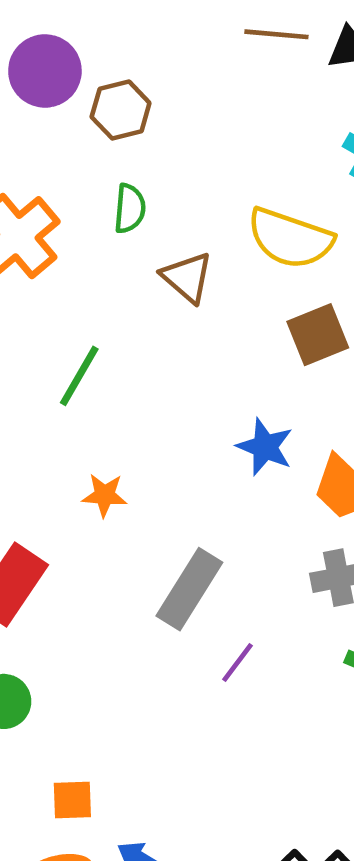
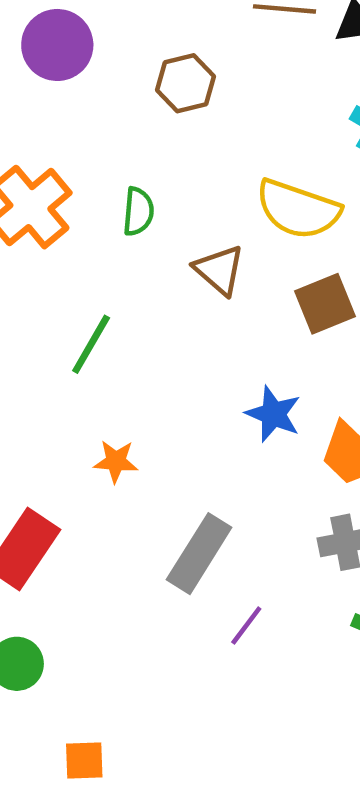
brown hexagon: (121, 110) -> (186, 83), moved
green semicircle: (130, 209) -> (138, 212), moved
brown triangle: (187, 277) -> (219, 270), moved

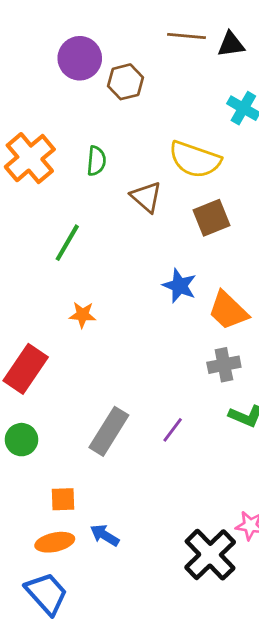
purple circle: (57, 45) -> (80, 58), moved
gray rectangle: (199, 554) -> (109, 431), moved
purple line: (246, 626) -> (173, 430), moved

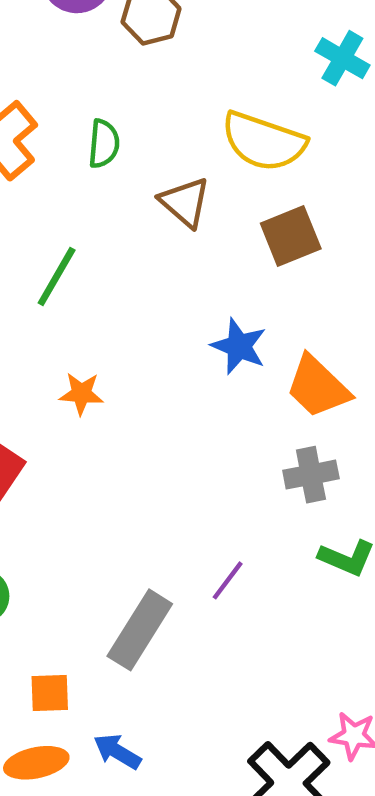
gray rectangle: (109, 431) -> (140, 630), moved

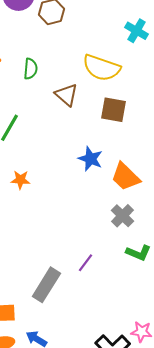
brown square: (291, 236) -> (113, 110), turned 32
gray cross: (311, 475) -> (122, 216), turned -35

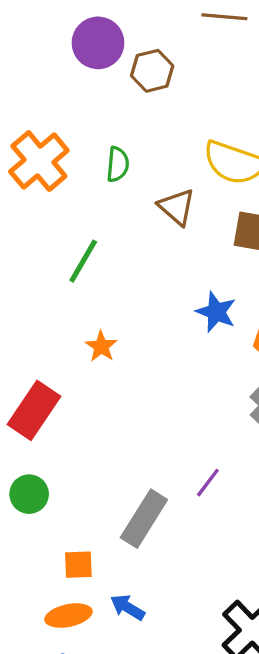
orange star: (20, 180) -> (101, 346), turned 30

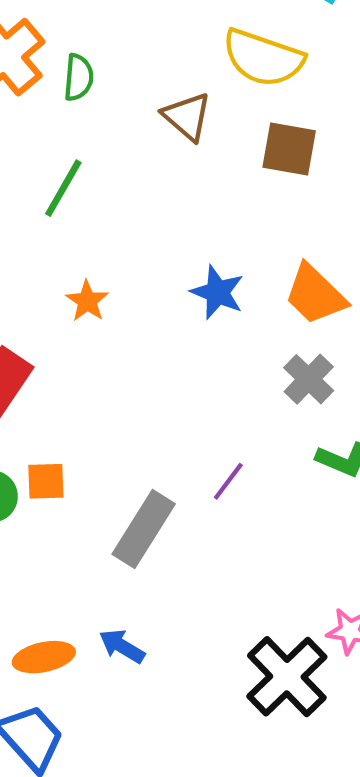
green semicircle: (118, 164) -> (79, 77), moved
blue star: (216, 312) -> (217, 292), moved
orange square: (78, 565) -> (46, 481), moved

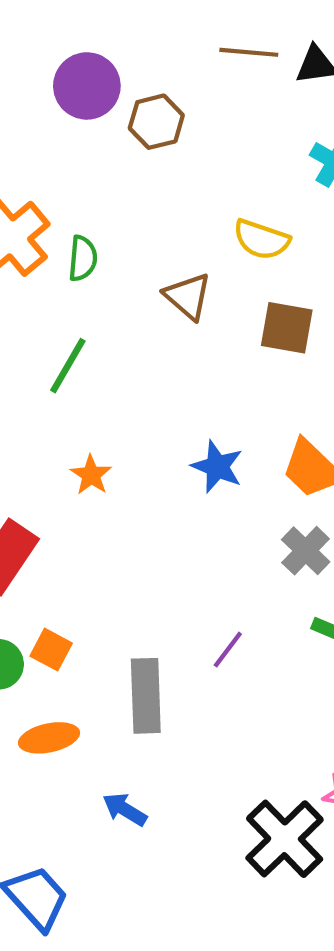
yellow semicircle: (263, 58) -> (261, 239), size x0.7
orange square: (46, 481) -> (51, 650), turned 30
gray rectangle: (144, 529) -> (146, 696), turned -34
orange ellipse: (44, 657) -> (49, 738), moved

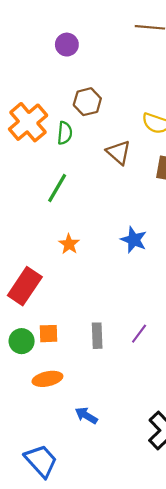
purple circle: (87, 86) -> (67, 45), size x0.7
brown hexagon: (156, 122) -> (87, 102), moved
orange square: (51, 650) -> (49, 334), turned -30
gray rectangle: (146, 696) -> (97, 336), moved, size x0.7

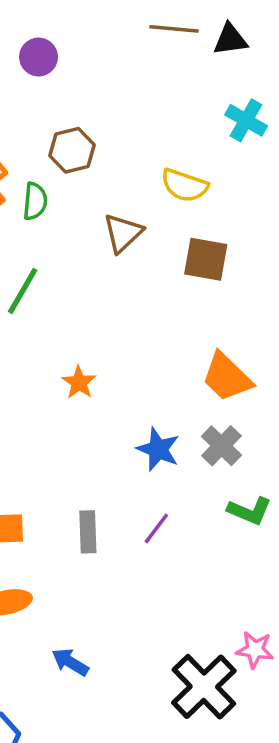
brown triangle: (119, 152) -> (123, 233), turned 36
blue star: (134, 240) -> (158, 449), moved
orange star: (69, 244) -> (79, 382), moved

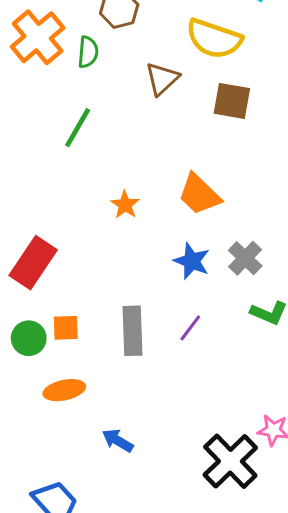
yellow semicircle: (185, 185) -> (214, 39), size x1.4
orange trapezoid: (227, 377) -> (199, 194), moved
gray rectangle: (88, 532) -> (132, 331), size x1.4

